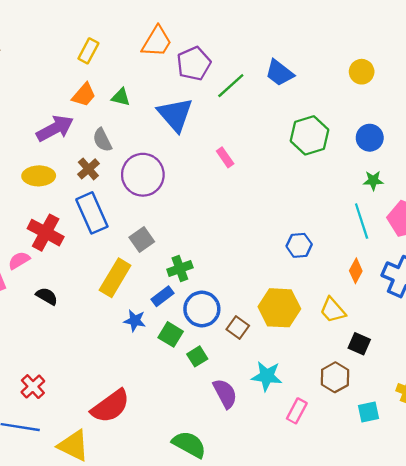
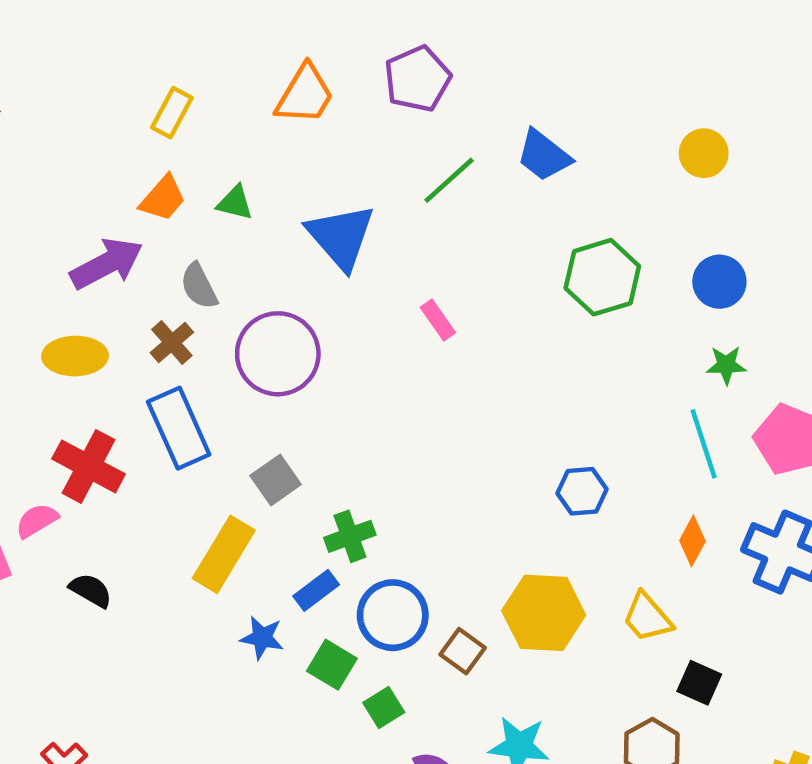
purple pentagon: (194, 64) -> (418, 79), moved

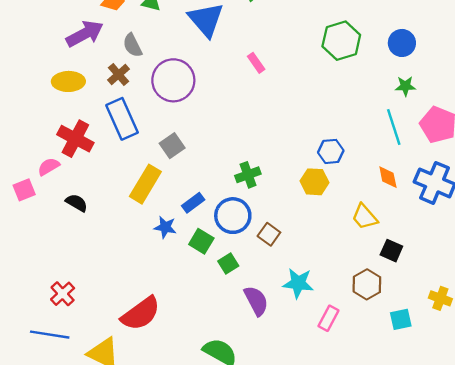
green cross: (350, 536) -> (248, 175), moved
orange diamond: (692, 541) -> (388, 177), turned -40
yellow hexagon: (544, 613) -> (314, 182), moved, size x0.7

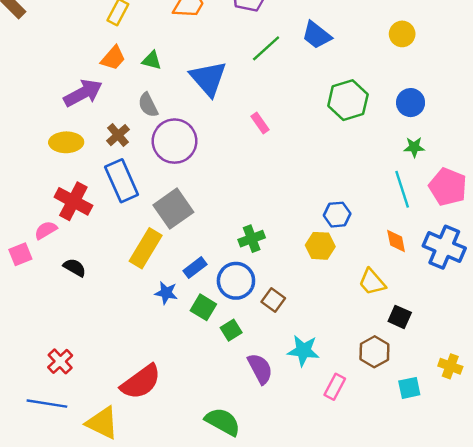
gray semicircle: (133, 45) -> (148, 105), moved
gray square: (172, 146) -> (173, 209), size x1.5

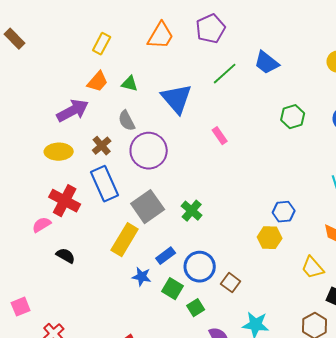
green hexagon: (348, 100) -> (293, 117), size x0.7
green cross: (252, 239) -> (192, 211), moved, turned -30
pink square: (20, 254) -> (21, 307), moved

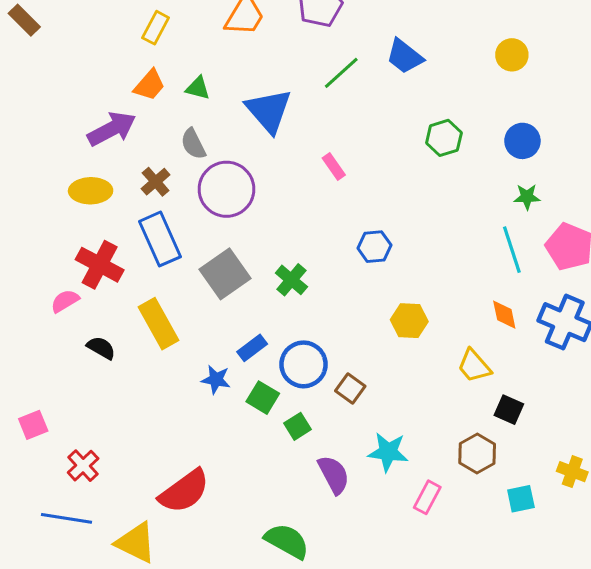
blue hexagon: (284, 212) -> (374, 247), moved
yellow rectangle: (125, 240) -> (159, 324), moved, turned -60

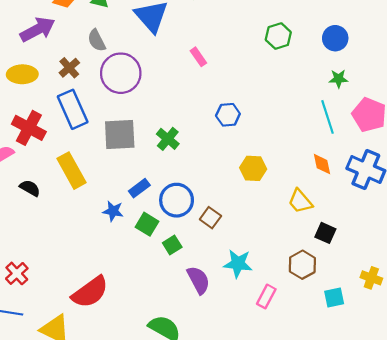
gray square: (225, 274) -> (120, 134), turned 32

